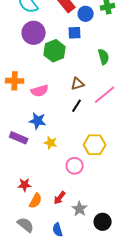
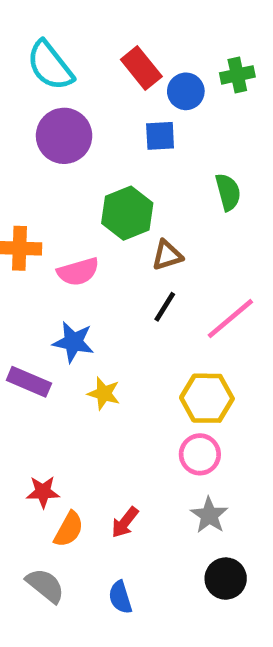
green hexagon: (55, 51) -> (127, 213), moved
pink line: (105, 95) -> (230, 319), moved
pink circle: (75, 166) -> (200, 454), moved
gray star: (80, 209) -> (209, 515), moved

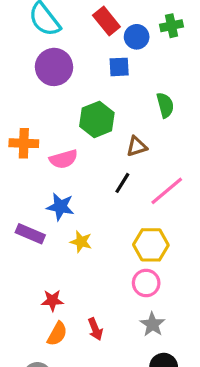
brown triangle: (167, 255) -> (137, 146), moved
red star: (43, 492) -> (52, 300), moved
red arrow: (125, 522) -> (95, 329), turned -60

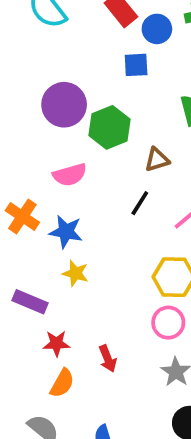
purple circle: (54, 67) -> (64, 105), moved
orange cross: (24, 143) -> (22, 216), moved, turned 32
purple rectangle: (30, 234) -> (30, 302), moved
yellow star: (81, 242) -> (75, 273), moved
red arrow: (95, 329) -> (108, 359), moved

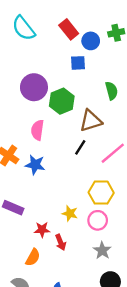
brown triangle: (157, 160) -> (91, 121), size x1.5
pink semicircle: (70, 175) -> (37, 130), turned 114
yellow star: (75, 273) -> (70, 213), moved
red star: (56, 343) -> (42, 230), moved

